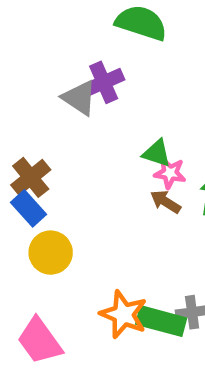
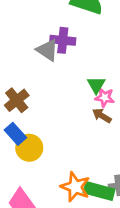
purple cross: (104, 82) -> (63, 40), turned 30
green triangle: (157, 153) -> (96, 85), turned 42
blue rectangle: (29, 208) -> (15, 134), moved

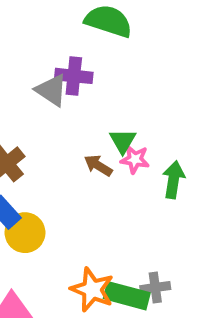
brown arrow: (102, 116) -> (98, 165), moved

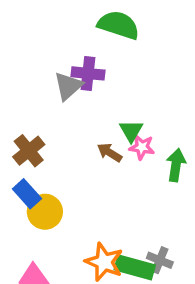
gray triangle: (51, 90) -> (68, 86), turned 44
gray cross: (155, 288) -> (160, 260), turned 30

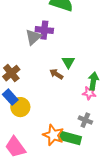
pink star: (142, 147) -> (89, 93), moved
gray cross: (160, 260) -> (85, 120), moved

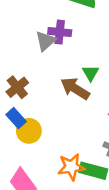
brown arrow: (56, 74) -> (75, 89), size x1.6
orange star: (53, 135) -> (71, 167), turned -30

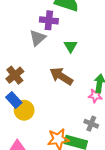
purple cross: (60, 32) -> (49, 20), moved
green triangle: (91, 73) -> (71, 46), moved

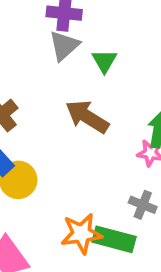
gray triangle: (38, 38) -> (64, 46), moved

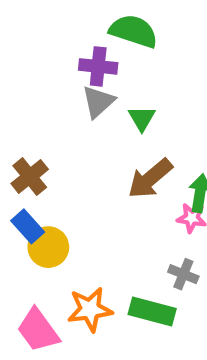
brown arrow: (87, 117) -> (150, 179), moved, turned -72
orange star: (81, 234) -> (90, 309), moved

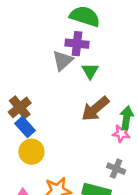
purple cross: (98, 66) -> (77, 44), moved
blue rectangle: (28, 226) -> (25, 127), moved

